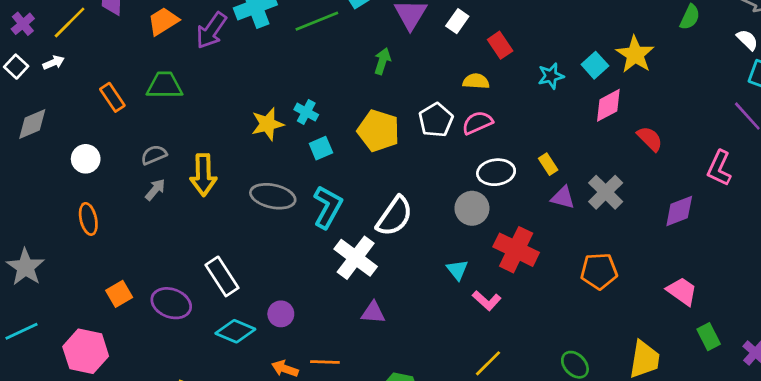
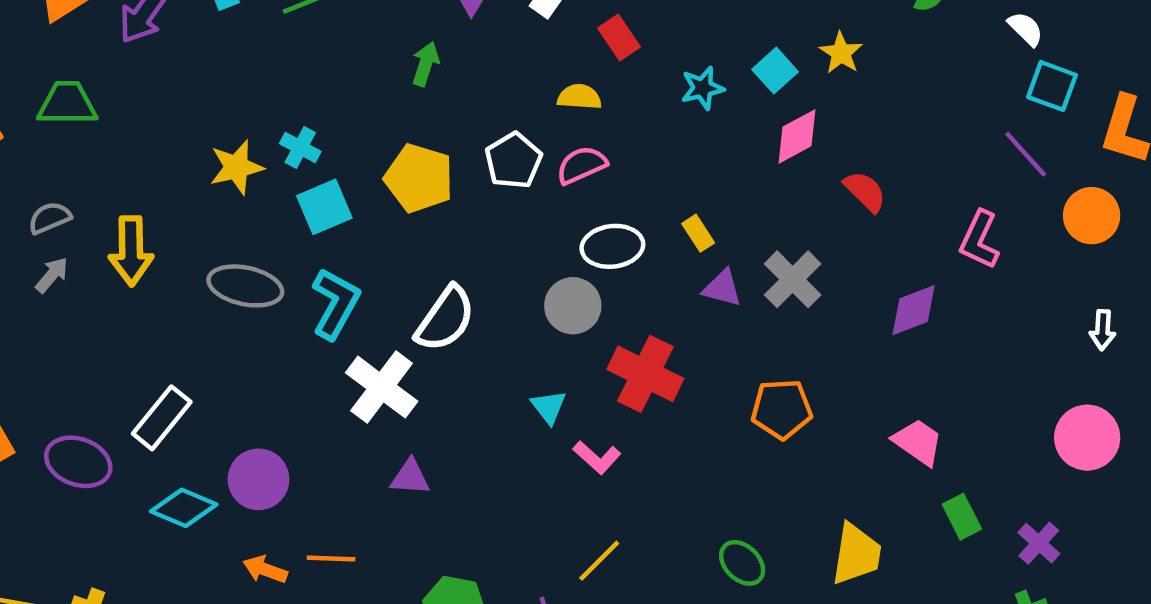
yellow star: (635, 55) -> (841, 53), size x0.7
cyan square: (321, 148) -> (324, 207), size x1.4
white rectangle: (222, 276) -> (162, 418), turned 72
purple circle: (281, 314) -> (258, 479), size x1.4

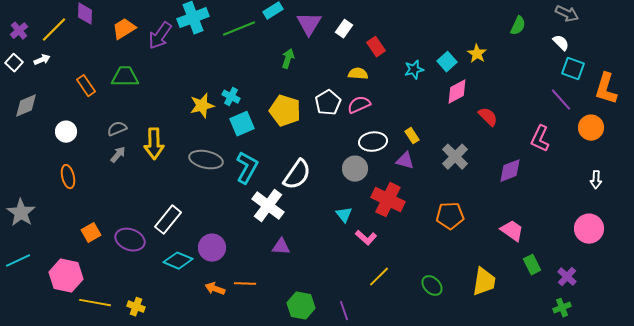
purple triangle: (722, 288) -> (405, 161), moved
yellow line: (599, 561) -> (379, 277), moved

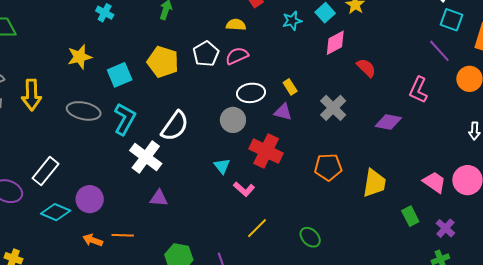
cyan cross: (231, 97) -> (105, 13), moved
purple diamond: (510, 171) -> (388, 122), turned 32
pink trapezoid: (512, 231) -> (434, 182), moved
yellow trapezoid: (484, 282) -> (374, 183), moved

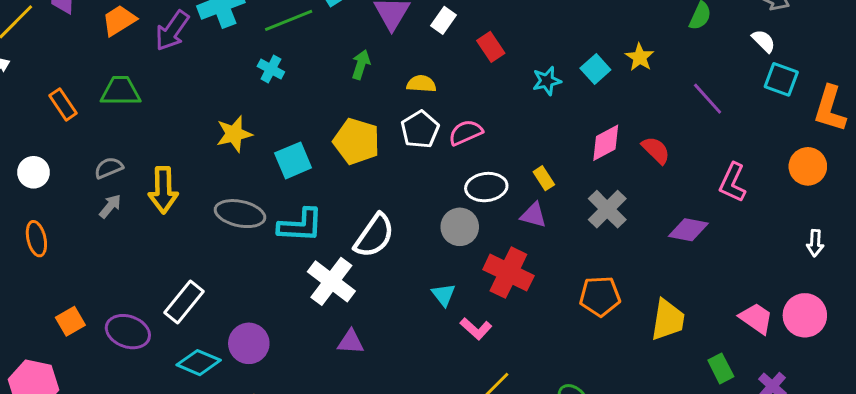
yellow semicircle: (236, 25) -> (421, 84), moved
pink diamond: (335, 43) -> (606, 143), moved
purple line: (439, 51) -> (708, 99), moved
cyan L-shape: (125, 119) -> (300, 225), turned 64

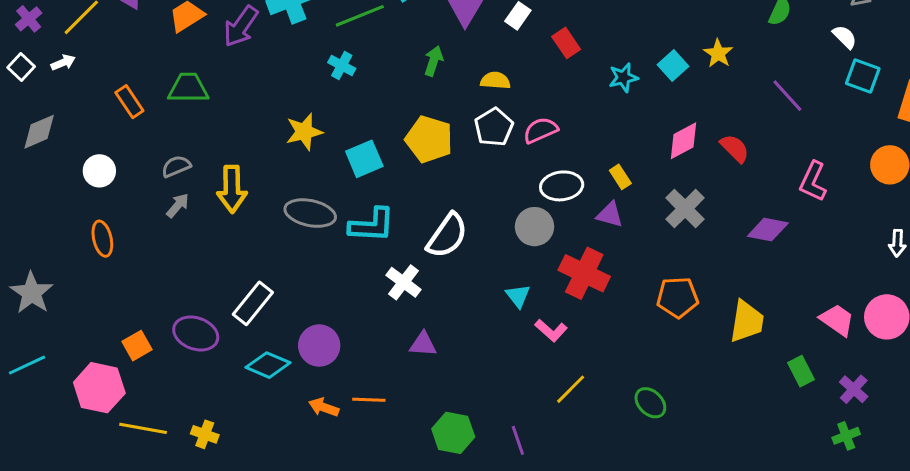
white cross: (331, 281) -> (403, 282), size x0.7
orange square: (70, 321) -> (137, 346), moved

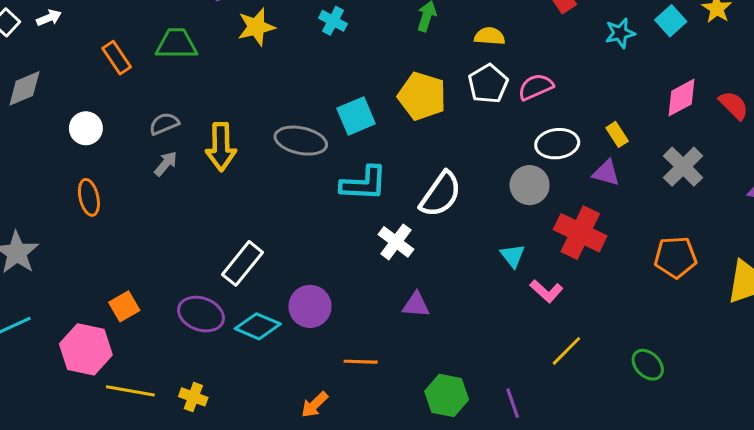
yellow star: (304, 132) -> (256, 27), moved
gray ellipse: (310, 213) -> (301, 141), moved
purple ellipse: (196, 333) -> (201, 314), moved
orange arrow: (324, 407) -> (315, 405), moved, turned -64

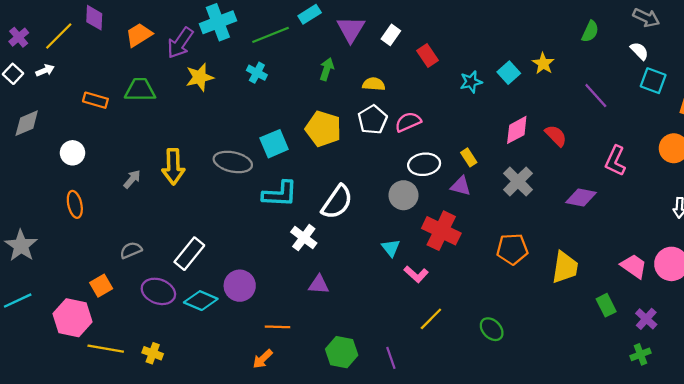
orange rectangle: (117, 58) -> (95, 100), turned -40
gray semicircle: (164, 124) -> (131, 250), moved
orange arrow: (315, 405) -> (263, 359), moved

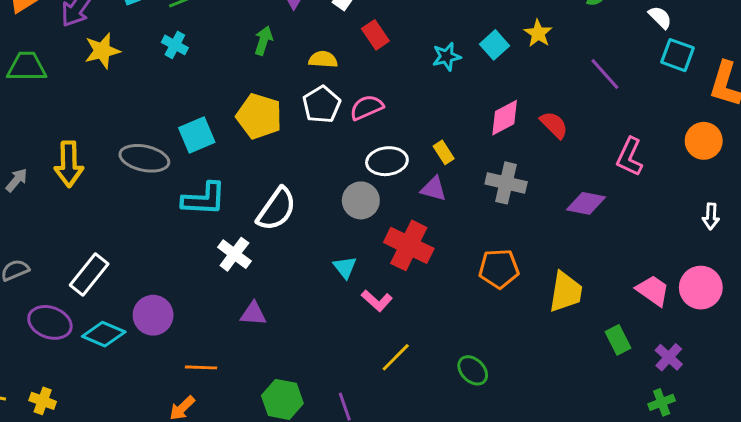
red rectangle: (428, 55) -> (375, 35), moved
gray cross: (518, 181) -> (506, 183), turned -32

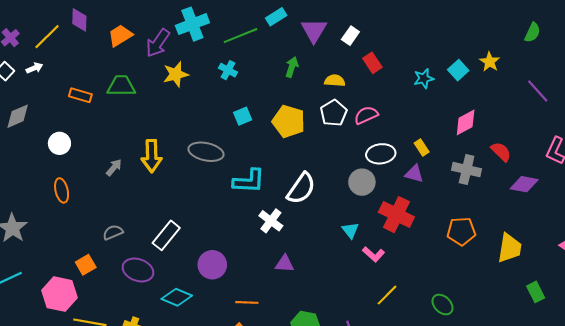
red semicircle: (554, 125) -> (501, 152), moved
cyan square: (197, 135) -> (243, 116), moved, size x0.7
cyan diamond: (104, 334) -> (177, 297), moved
green rectangle: (618, 340) -> (536, 292), moved

